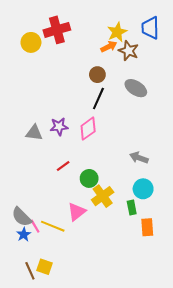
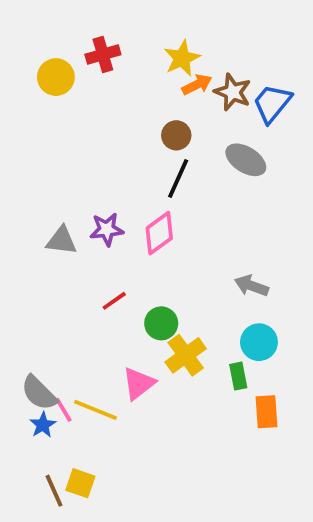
blue trapezoid: (150, 28) -> (272, 103), moved, turned 40
red cross: (57, 30) -> (103, 54), size x0.7
yellow star: (117, 32) -> (182, 58), moved

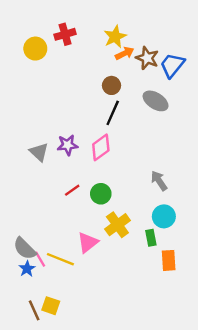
gray triangle: (62, 241) -> (39, 152), turned 36
gray arrow: (251, 286) -> (159, 181), turned 36
green circle: (161, 323) -> (101, 194), moved

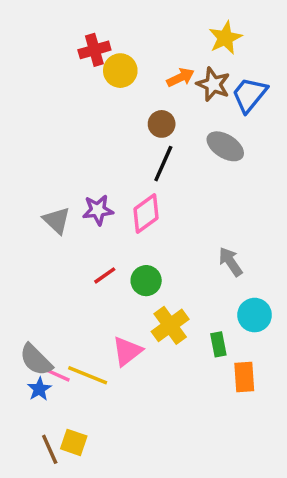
yellow star: (115, 37) -> (225, 38), moved
yellow circle: (35, 49) -> (120, 71), moved
cyan circle: (164, 216) -> (255, 315), moved
pink line: (40, 259) -> (58, 375), turned -35

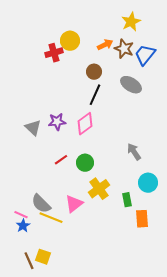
red cross: (94, 50) -> (54, 53), moved
gray semicircle: (36, 360) -> (41, 204), moved
pink line: (58, 375) -> (21, 215), moved

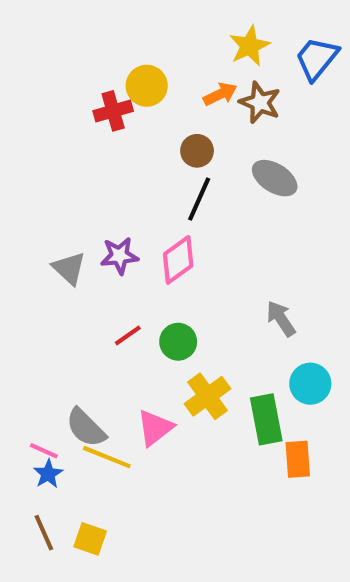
yellow star: (131, 22) -> (249, 46), moved
blue trapezoid: (145, 55) -> (317, 58), moved
green rectangle: (127, 200) -> (266, 419), size x1.6
brown line: (29, 261) -> (44, 533), moved

